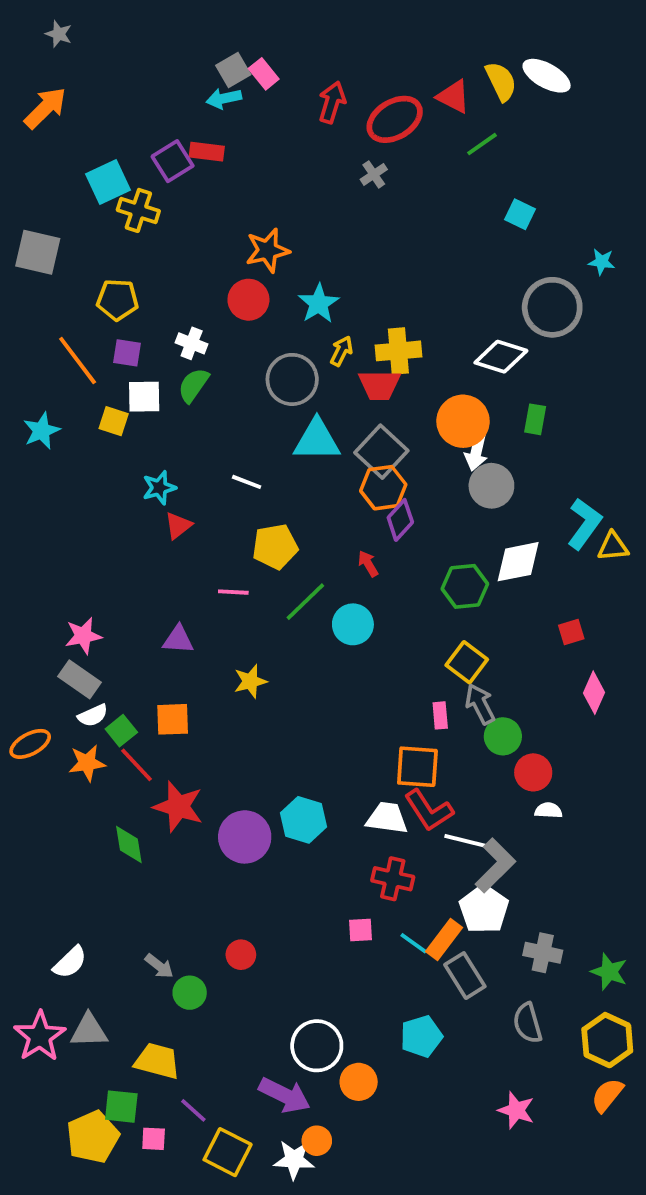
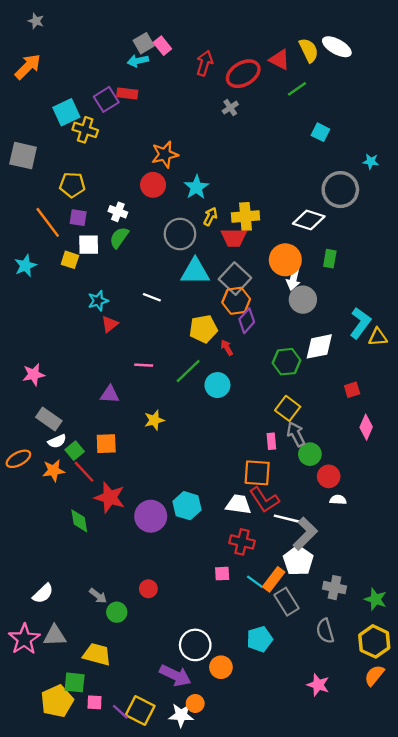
yellow pentagon: (275, 547) -> (203, 329), moved
pink star: (83, 636) -> (34, 375), moved
purple line: (193, 1110) -> (120, 712), moved

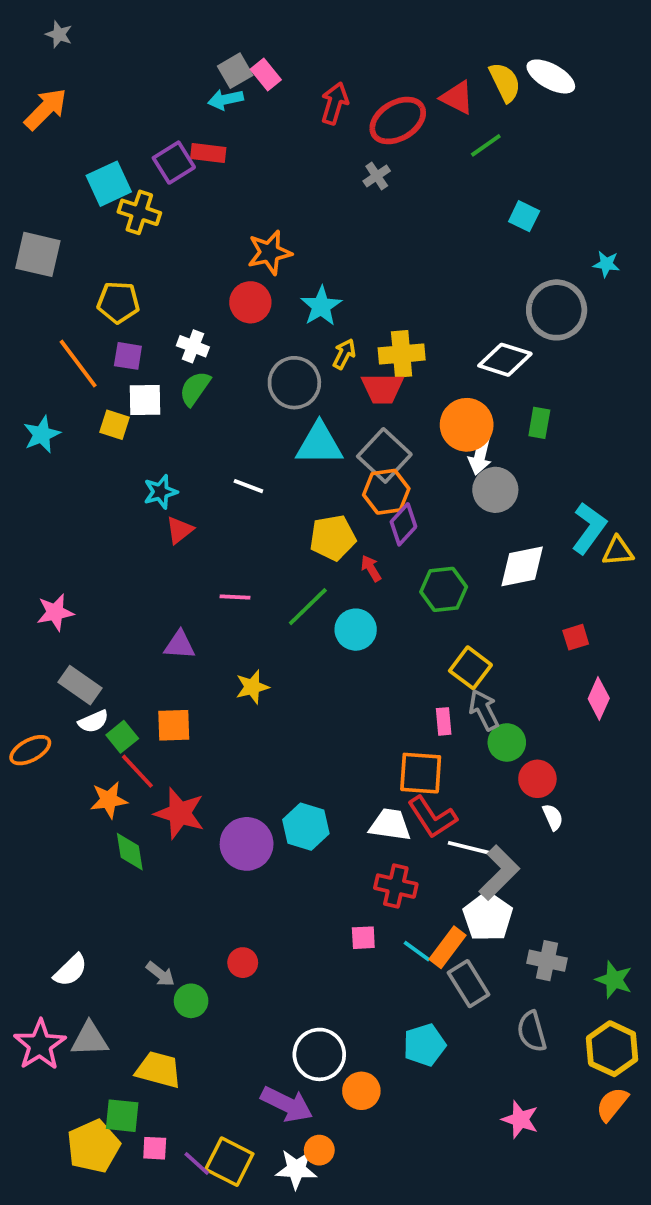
green hexagon: (286, 362) -> (444, 589), moved
orange star: (54, 471) -> (109, 800), moved
white semicircle: (338, 500) -> (553, 817), turned 63

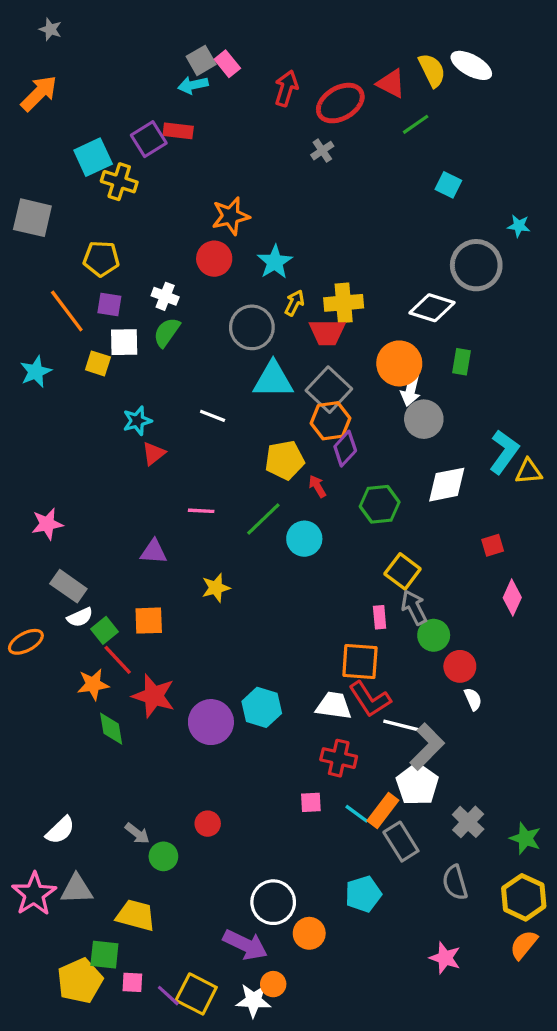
gray cross: (547, 961) -> (468, 822), turned 32

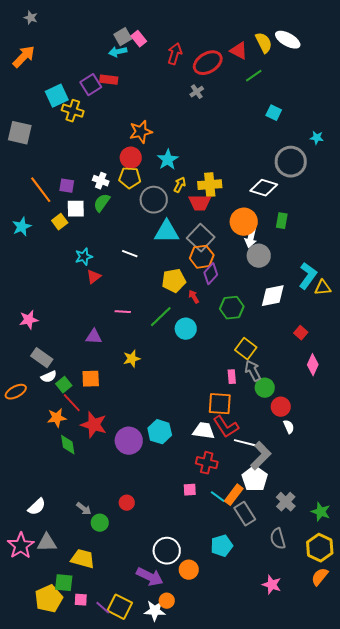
yellow pentagon: (101, 259) -> (130, 178), moved
yellow square: (98, 363) -> (60, 222), turned 35
red square: (493, 545) -> (301, 333), turned -32

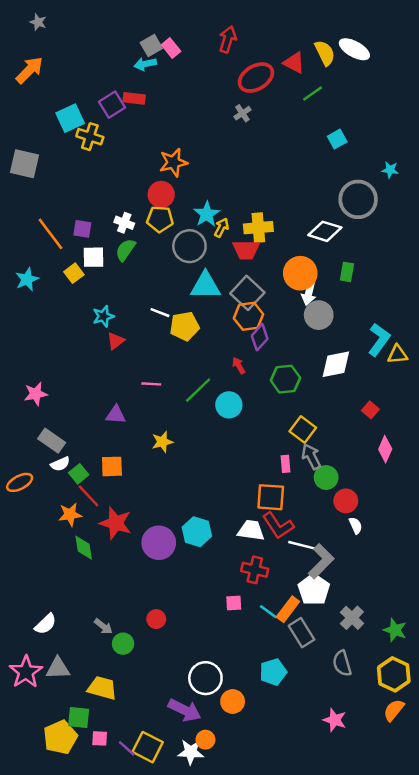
red arrow: (175, 54) -> (228, 39), moved
cyan square: (274, 113) -> (337, 139), turned 35
cyan star: (168, 160) -> (207, 214), moved
yellow pentagon: (174, 281) -> (185, 326), moved

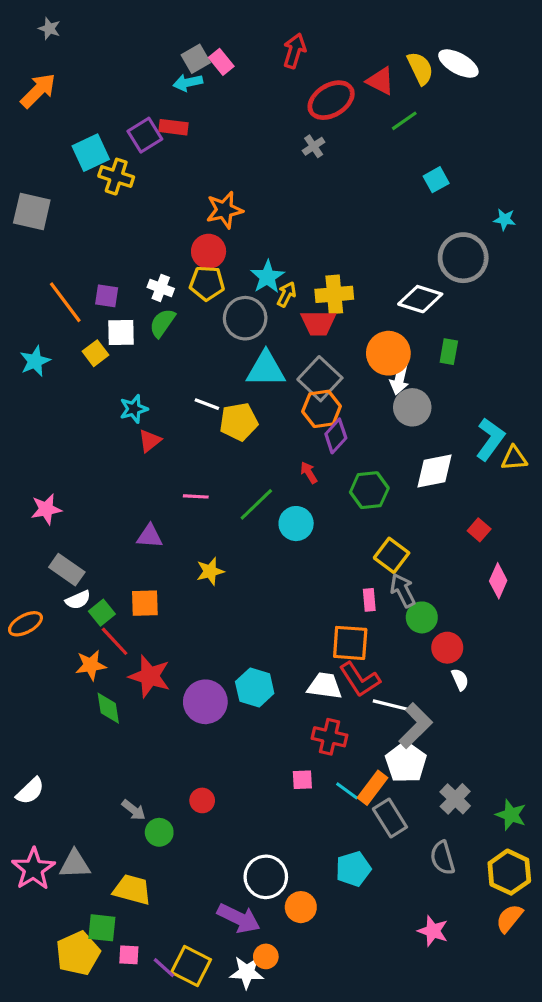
white semicircle: (45, 624) -> (30, 791), moved

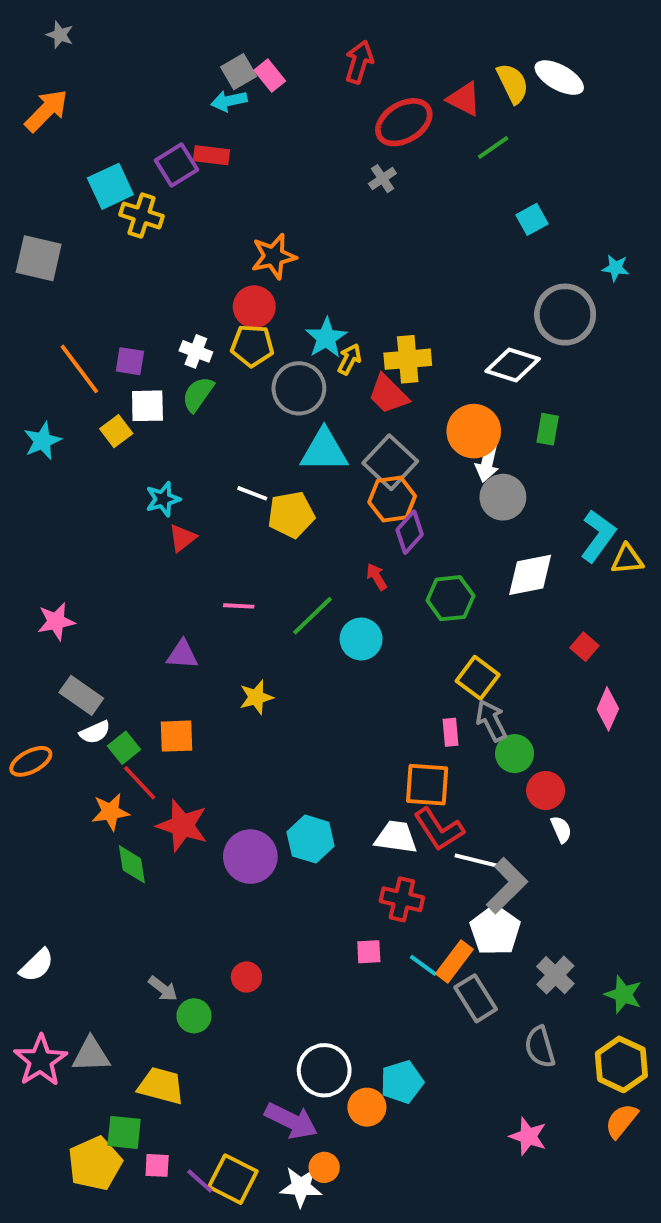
red trapezoid: (318, 323) -> (388, 394), turned 45
cyan pentagon: (353, 869) -> (402, 1082), moved

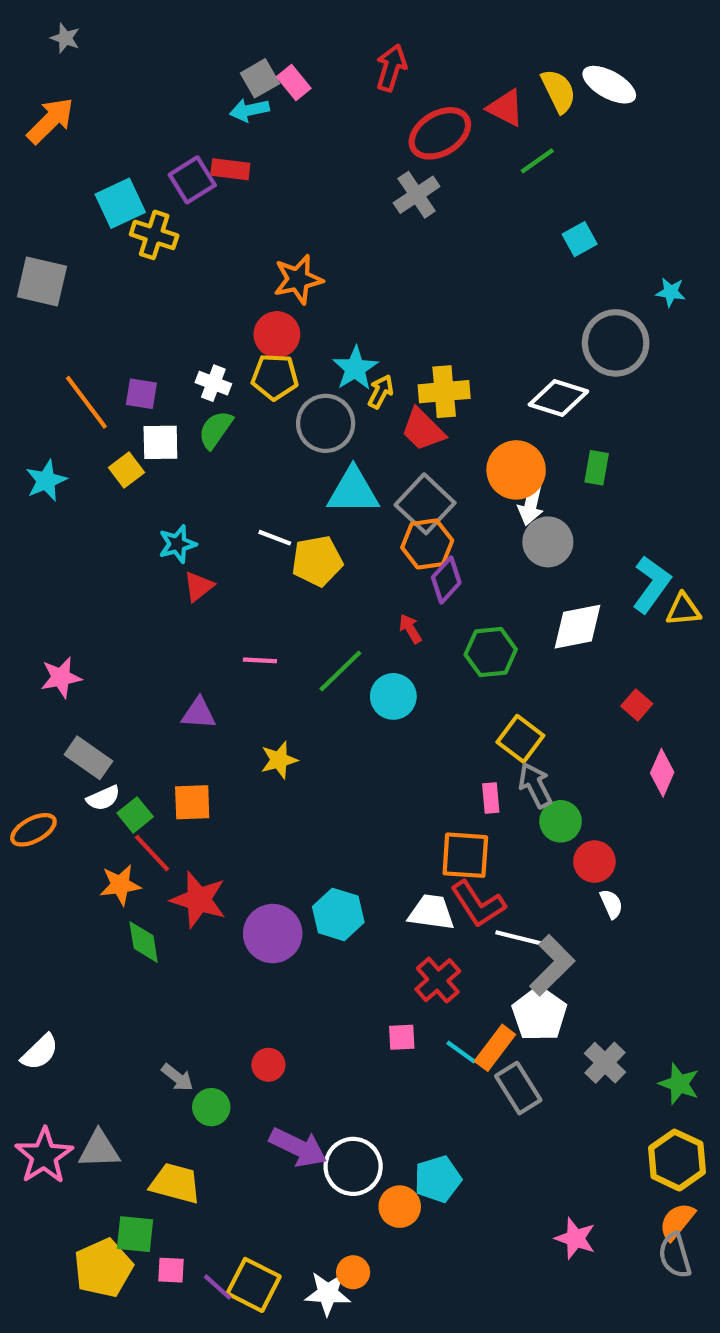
gray cross: (382, 179) -> (417, 195), size x1.5
red cross: (402, 899) -> (438, 980), turned 36
gray semicircle: (540, 1047) -> (675, 1255), moved
purple arrow: (291, 1121) -> (298, 1147), moved

